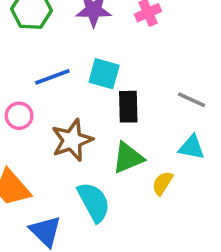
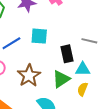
black rectangle: (128, 107) -> (67, 54), moved
cyan triangle: (192, 147) -> (83, 69), moved

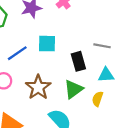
cyan triangle: (83, 69) -> (106, 75), moved

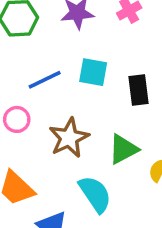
black rectangle: (78, 61) -> (139, 90), moved

